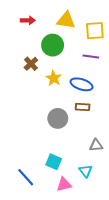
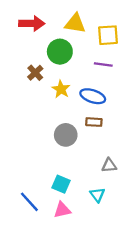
red arrow: (28, 20) -> (32, 23), size x1.5
pink triangle: (64, 184) -> (62, 210), moved

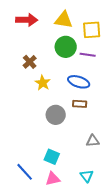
green circle: (60, 52) -> (66, 47), moved
yellow star: (61, 89) -> (43, 83), moved
cyan triangle: (97, 195) -> (87, 176), moved

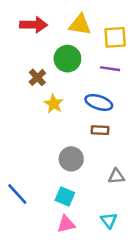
green circle: (66, 47) -> (67, 59), moved
gray circle: (56, 115) -> (71, 159), moved
blue line: (25, 172) -> (17, 194), moved

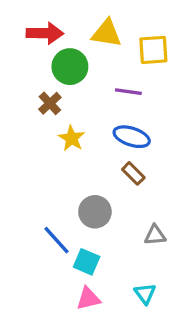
green circle: (67, 59) -> (70, 67), moved
purple line: (110, 69) -> (128, 92), moved
brown rectangle: (100, 130) -> (133, 173), turned 42
blue line: (17, 194) -> (57, 240), moved

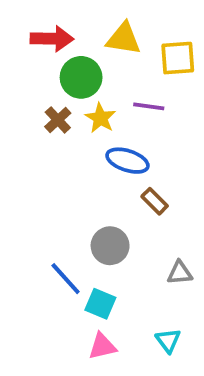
blue ellipse: (132, 137) -> (127, 161), moved
yellow star: (72, 138) -> (100, 118), moved

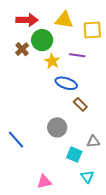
brown cross: (58, 120) -> (22, 49), moved
blue line: (66, 279) -> (16, 140), moved
cyan square: (100, 304) -> (74, 155), moved
pink triangle: (102, 346) -> (44, 182), moved

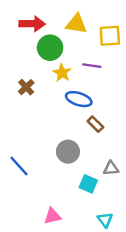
brown cross: (22, 49) -> (26, 87), moved
cyan triangle: (87, 177) -> (105, 220), moved

